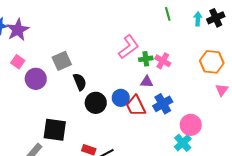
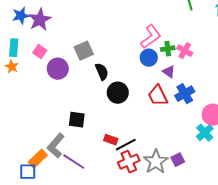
purple triangle: (147, 82) -> (169, 72), turned 32
blue circle: (121, 98) -> (149, 58), moved
black square: (55, 130) -> (77, 120), size x0.7

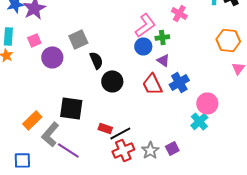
pink cross: (185, 51) -> (179, 13), moved
pink square: (40, 52) -> (34, 40), turned 32
black square: (77, 120) -> (71, 108), size x1.4
orange rectangle: (38, 159) -> (32, 120), moved
gray star: (156, 162) -> (150, 150), size x0.7

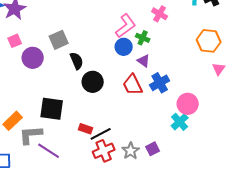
green cross: (162, 37) -> (143, 38), turned 32
gray L-shape: (50, 134) -> (31, 135), turned 45

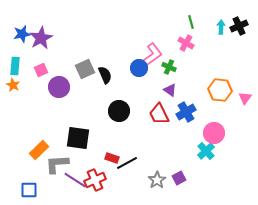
orange hexagon: (209, 41) -> (220, 90), moved
blue circle: (124, 47) -> (139, 68), moved
black semicircle: (77, 61) -> (105, 75), moved
red cross: (104, 151) -> (95, 180), moved

